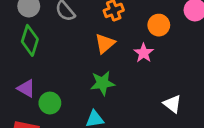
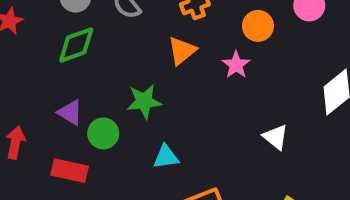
green diamond: (30, 40) -> (76, 45), turned 52
green star: (102, 83) -> (144, 101), moved

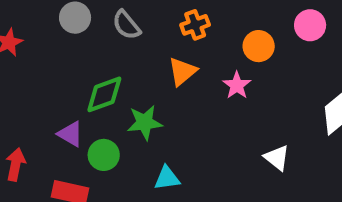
green diamond: (76, 45) -> (104, 94), moved

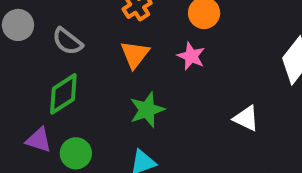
gray semicircle: (126, 25) -> (67, 41), moved
green star: (145, 122) -> (147, 110), moved

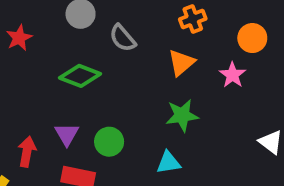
green diamond: (63, 94) -> (80, 76), moved, turned 42
purple triangle: (39, 140) -> (67, 134), moved, turned 30

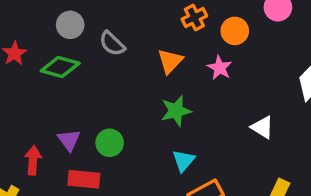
orange cross: (193, 19) -> (194, 17), moved
green diamond: (80, 76) -> (60, 67), moved
cyan triangle: (168, 163) -> (184, 161), moved, turned -35

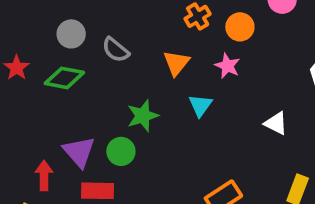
green star: (176, 111) -> (143, 116), moved
purple triangle: (69, 140) -> (79, 152), size x1.4
cyan triangle: (184, 161) -> (200, 105), moved

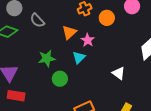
pink star: (227, 66) -> (88, 40), moved
green circle: (121, 151) -> (60, 79), moved

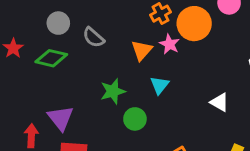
orange circle: (107, 18) -> (194, 24), size x1.5
pink star: (88, 40) -> (169, 44), moved

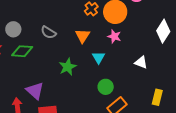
gray circle: (58, 23) -> (13, 29), moved
pink star: (169, 44) -> (114, 36), moved
green circle: (135, 119) -> (106, 87), moved

